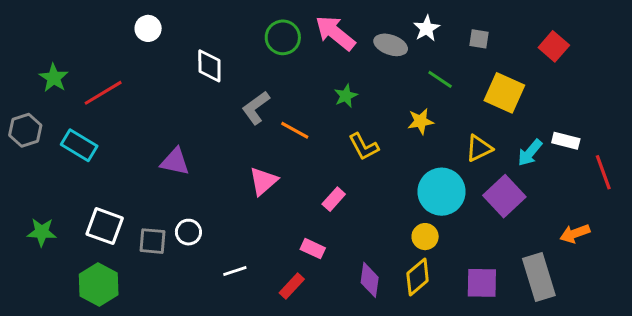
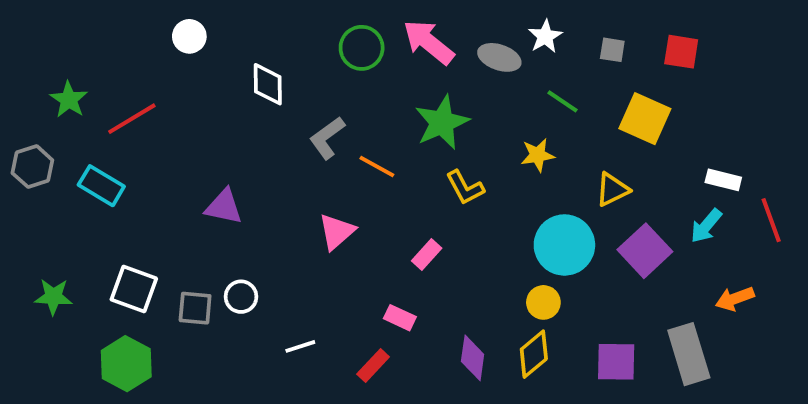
red square: (554, 46) -> (681, 52), moved, turned -32
green star: (346, 96) -> (442, 122), size x1.8
cyan arrow: (530, 153) -> (706, 226), moved

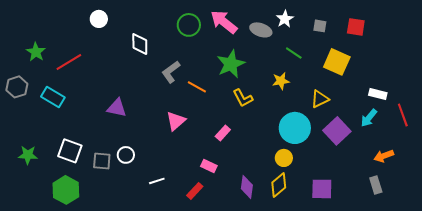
gray rectangle: (689, 354) -> (376, 185), moved, size x0.6

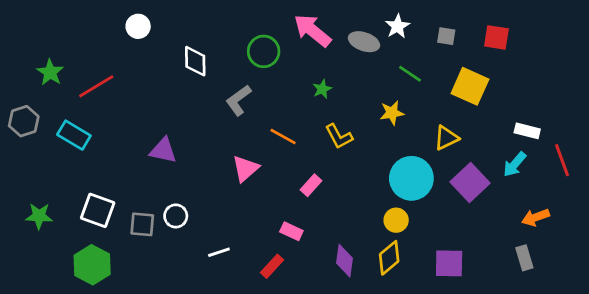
green circle: (189, 25) -> (264, 51), moved
green star: (231, 64) -> (322, 89), size x0.5
orange line: (197, 87) -> (283, 136), moved

